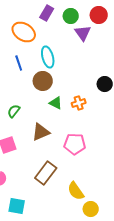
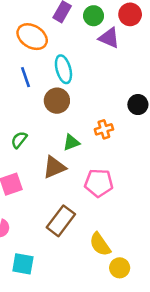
purple triangle: (83, 33) -> (109, 38), turned -30
green triangle: (56, 103) -> (71, 142), moved, turned -48

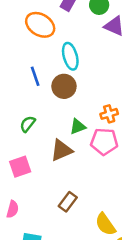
blue line: (26, 77) -> (35, 76), moved
pink pentagon: (99, 183) -> (104, 142), moved
brown rectangle: (61, 221) -> (68, 202), size x0.7

